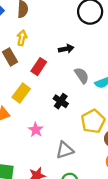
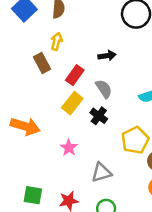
gray semicircle: (82, 75) -> (104, 89), moved
yellow rectangle: (21, 93) -> (72, 103), moved

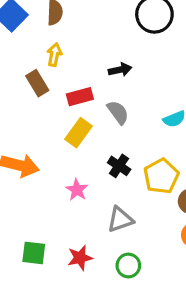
red rectangle: (75, 75) -> (80, 97), turned 42
black cross: (99, 116) -> (119, 166), moved

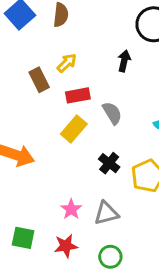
yellow arrow: (54, 55) -> (67, 63), moved, turned 30
black arrow: (120, 70) -> (124, 61), moved, turned -70
pink star: (77, 190) -> (71, 209), moved

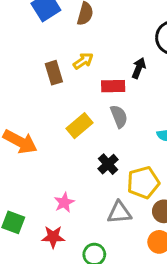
red rectangle: (78, 95) -> (113, 86), moved
gray triangle: (106, 213) -> (119, 213), moved

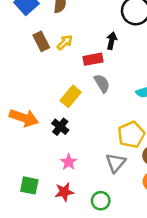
brown rectangle: (54, 73) -> (41, 41), moved
black cross: (108, 164) -> (60, 127), moved
gray triangle: (119, 213) -> (116, 163), turned -35

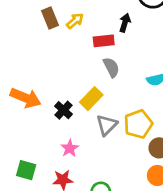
yellow rectangle: (71, 96) -> (91, 99), moved
gray triangle: (116, 163) -> (107, 125), moved

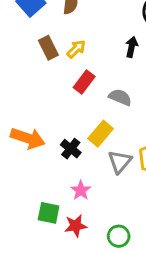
red rectangle: (104, 41) -> (84, 82), moved, turned -42
gray semicircle: (111, 67) -> (120, 97), turned -36
green square: (26, 170) -> (49, 213), moved

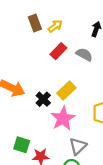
gray semicircle: (120, 97) -> (84, 54), moved
gray triangle: (120, 162) -> (78, 146), moved
pink star: (81, 190) -> (63, 118), moved, size x1.6

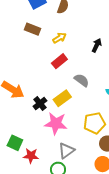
brown rectangle: (35, 23) -> (33, 29), moved, turned -56
gray semicircle: (84, 54) -> (82, 80), moved
pink star: (63, 118) -> (56, 123), turned 30

